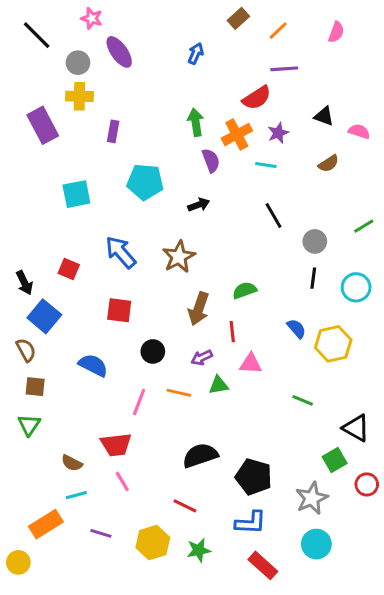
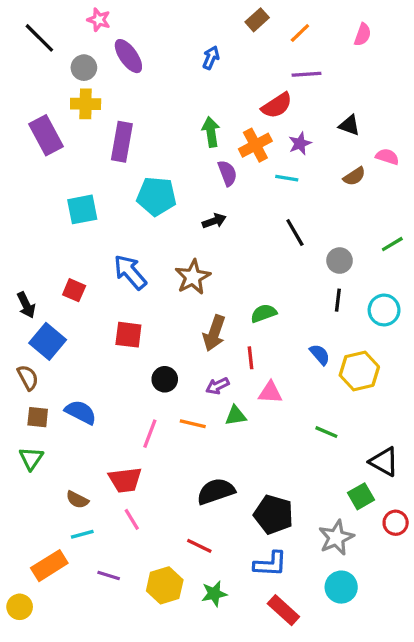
purple rectangle: (113, 131) -> (122, 142), size x1.6
pink semicircle: (359, 131) -> (387, 157), moved
blue semicircle: (93, 365) -> (81, 412), moved

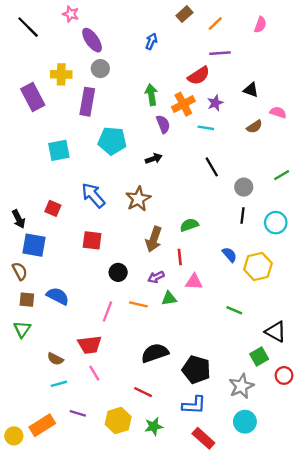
gray circle: (84, 68) -> (100, 69), moved
blue square: (48, 341) -> (34, 245), turned -30
orange rectangle: (49, 566) -> (42, 425), moved

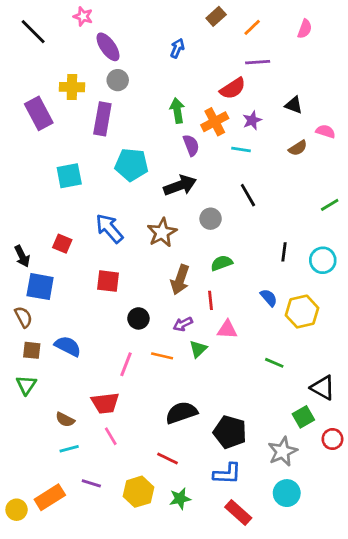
black arrow: (154, 159) -> (180, 185), size x1.6
gray circle: (244, 187) -> (211, 219), moved
green triangle: (169, 298) -> (198, 349), turned -35

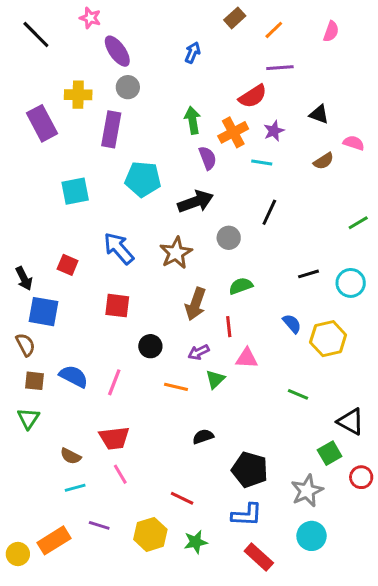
black line: (248, 195) -> (269, 212), turned 55
black line: (284, 252) -> (309, 274), turned 66
pink line: (126, 364) -> (114, 382), moved
black semicircle: (181, 413) -> (203, 437), moved, size x0.6

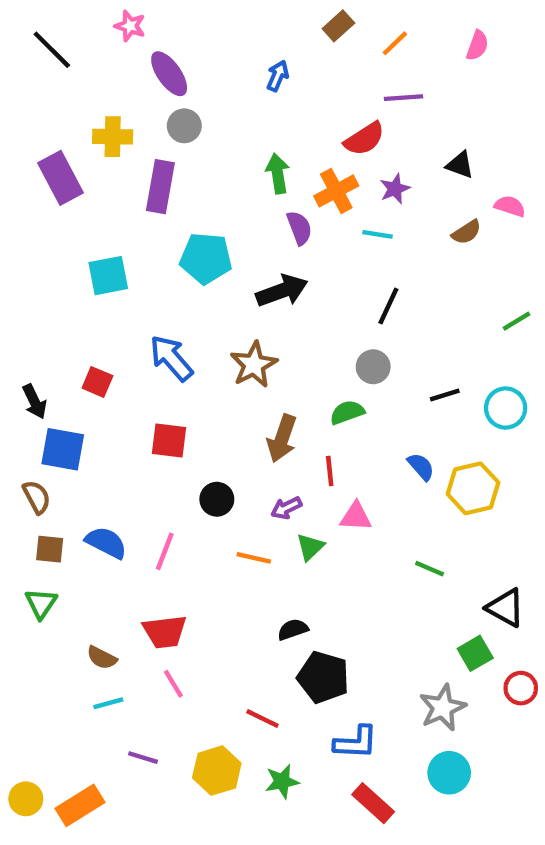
gray circle: (229, 238) -> (373, 367), moved
black pentagon: (250, 470) -> (323, 677), moved
orange rectangle: (54, 540) -> (80, 805), moved

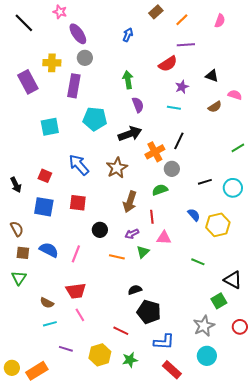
orange cross: (336, 191) -> (155, 152), moved
blue square: (63, 449) -> (44, 207), moved
red circle: (521, 688) -> (240, 327), moved

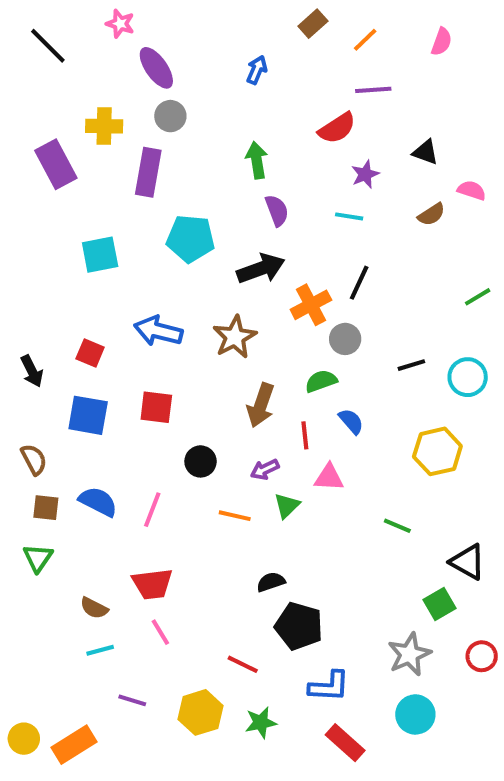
blue arrow: (79, 165) -> (158, 331), turned -35
blue semicircle: (194, 215) -> (351, 421), moved

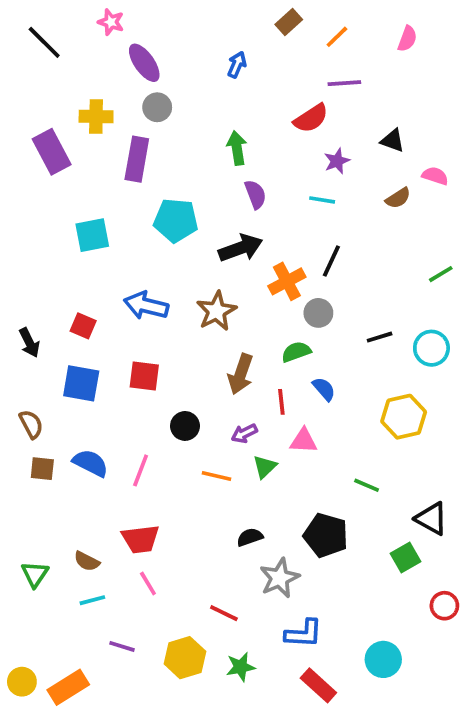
green triangle: (38, 558) -> (35, 574), moved
black pentagon: (299, 626) -> (326, 535), moved
gray star: (409, 654) -> (279, 578), moved

